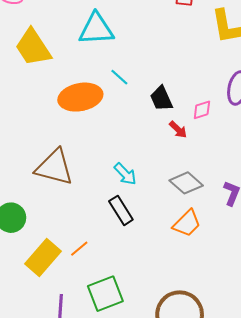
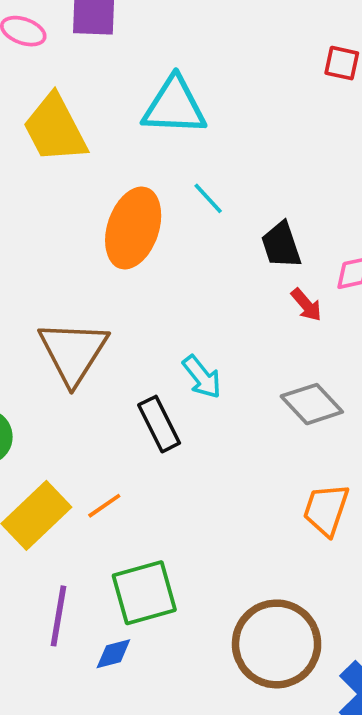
orange ellipse: (80, 97) -> (133, 228), turned -66
brown triangle: (54, 167) -> (73, 352), turned 42
black rectangle: (121, 210) -> (159, 424), moved
orange trapezoid: (187, 223) -> (326, 510), moved, turned 148

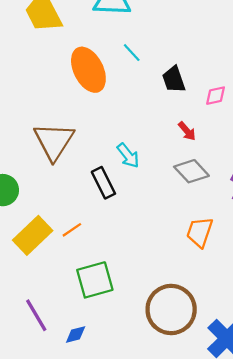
orange ellipse: (133, 228) -> (88, 70), turned -45
red arrow: (306, 305) -> (187, 131), moved
purple line: (59, 616) -> (36, 315), moved, turned -40
blue diamond: (113, 654) -> (76, 334), moved

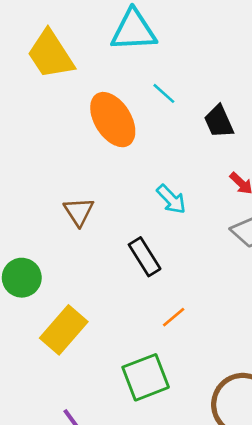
brown triangle: (54, 141) -> (79, 212), size x0.6
cyan arrow: (128, 156) -> (171, 199), moved
orange line: (72, 230) -> (174, 317), moved

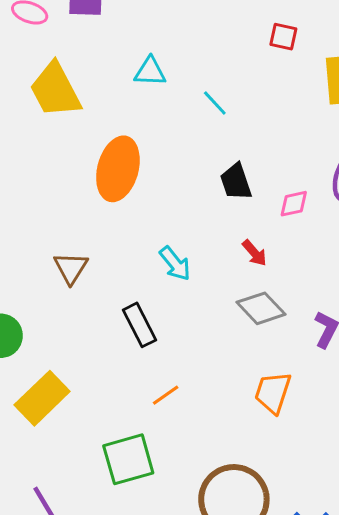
cyan triangle: (134, 30) -> (150, 72), size x0.6
cyan line: (164, 93) -> (215, 103), moved
orange ellipse: (113, 120) -> (118, 169), turned 42

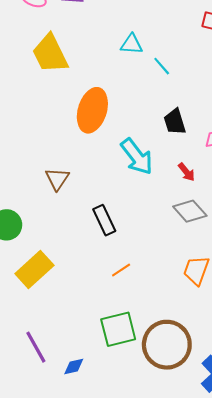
cyan triangle: (150, 72) -> (131, 44), moved
cyan arrow: (175, 264) -> (137, 157), moved, size x1.5
green square: (128, 459) -> (118, 329), moved

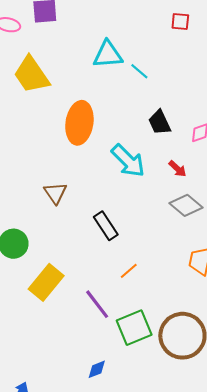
cyan triangle: (131, 44) -> (108, 55), size x1.4
purple line: (36, 347) -> (97, 304), moved

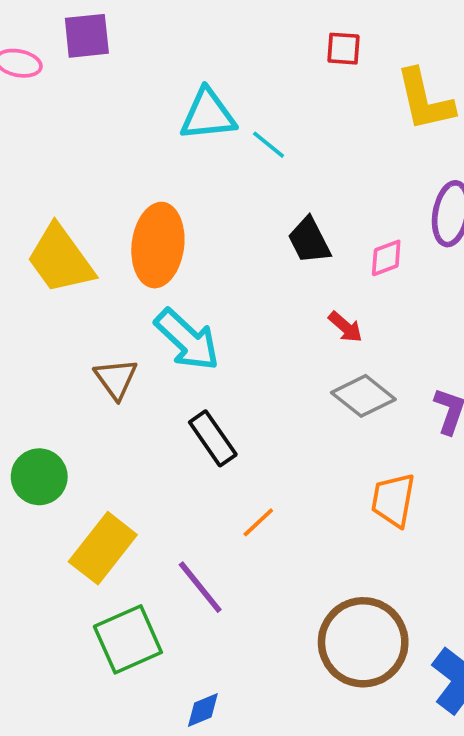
yellow trapezoid: (31, 75) -> (60, 259), moved
cyan arrow: (128, 161) -> (187, 340), moved
green square: (134, 328) -> (128, 639), moved

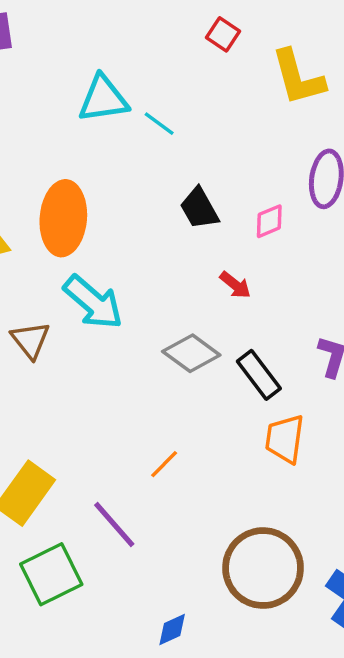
red square: (343, 49) -> (223, 34), turned 32
gray diamond: (363, 396) -> (191, 353), moved
black rectangle: (213, 438) -> (259, 375), moved
blue diamond: (203, 710) -> (172, 629), moved

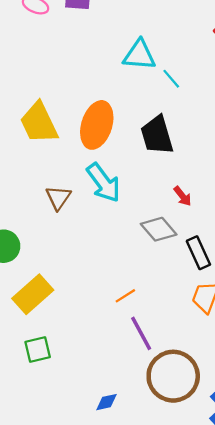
black trapezoid: (199, 208) -> (157, 135), moved, size x1.4
red arrow: (235, 285) -> (182, 196), moved
purple line: (114, 524) -> (141, 333), moved
green square: (51, 574) -> (38, 350), size x0.7

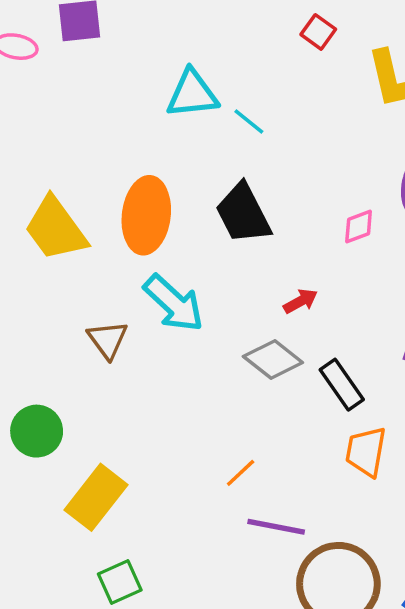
red arrow: (182, 196) -> (301, 301), turned -70
purple line: (141, 333) -> (276, 527), turned -40

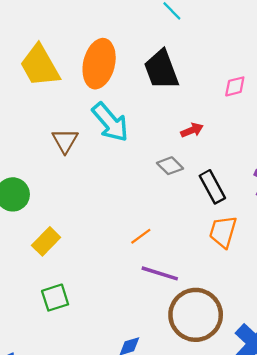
gray diamond: (273, 360) -> (170, 166), size x0.7
yellow rectangle: (96, 497) -> (46, 241), size x0.7

